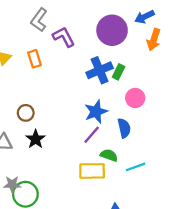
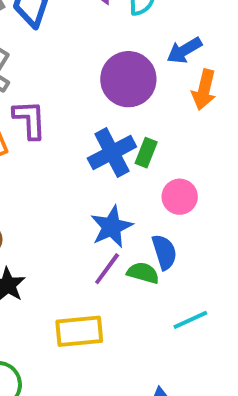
purple L-shape: (64, 37) -> (30, 120), moved, turned 30
green semicircle: (109, 155) -> (143, 273), moved
yellow rectangle: (92, 171) -> (79, 331), moved

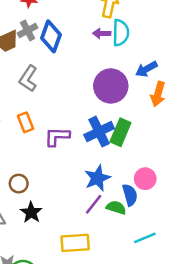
purple L-shape: (30, 120) -> (57, 137), moved, turned -88
green rectangle: (146, 153) -> (120, 132), size x1.5
pink circle: (180, 197) -> (145, 179), moved

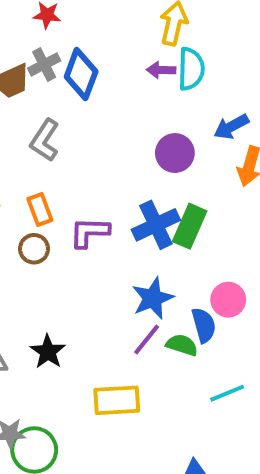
purple circle: (111, 86) -> (175, 153), size x0.7
brown circle: (19, 184) -> (34, 249), moved

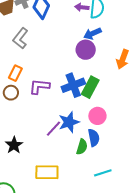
blue arrow: (231, 127) -> (92, 34), moved
orange rectangle: (40, 209) -> (15, 73), turned 42
pink circle: (228, 300) -> (97, 116), moved
purple line: (147, 339) -> (54, 129), moved
green semicircle: (182, 345) -> (82, 147), turned 84

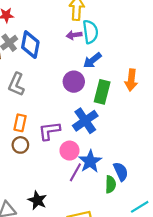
purple circle: (86, 50) -> (74, 82), moved
green rectangle: (90, 87) -> (102, 92), moved
pink circle: (97, 116) -> (70, 151), moved

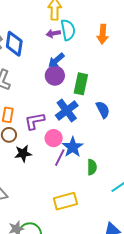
blue arrow: (92, 60) -> (56, 60), moved
orange arrow: (131, 80) -> (103, 34), moved
blue semicircle: (121, 172) -> (103, 110), moved
black star: (37, 200) -> (23, 153), moved, turned -30

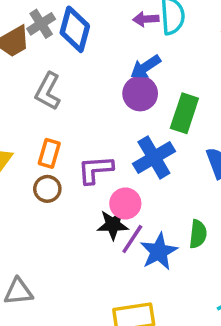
blue star: (73, 147) -> (159, 252), moved
black star: (23, 153) -> (113, 225), moved
green semicircle: (92, 167) -> (198, 234), moved

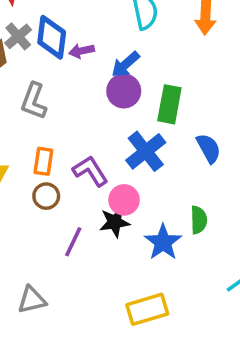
purple arrow: (146, 19) -> (82, 51), moved
purple L-shape: (95, 170) -> (90, 171), turned 69
purple line: (132, 239) -> (73, 242), moved

